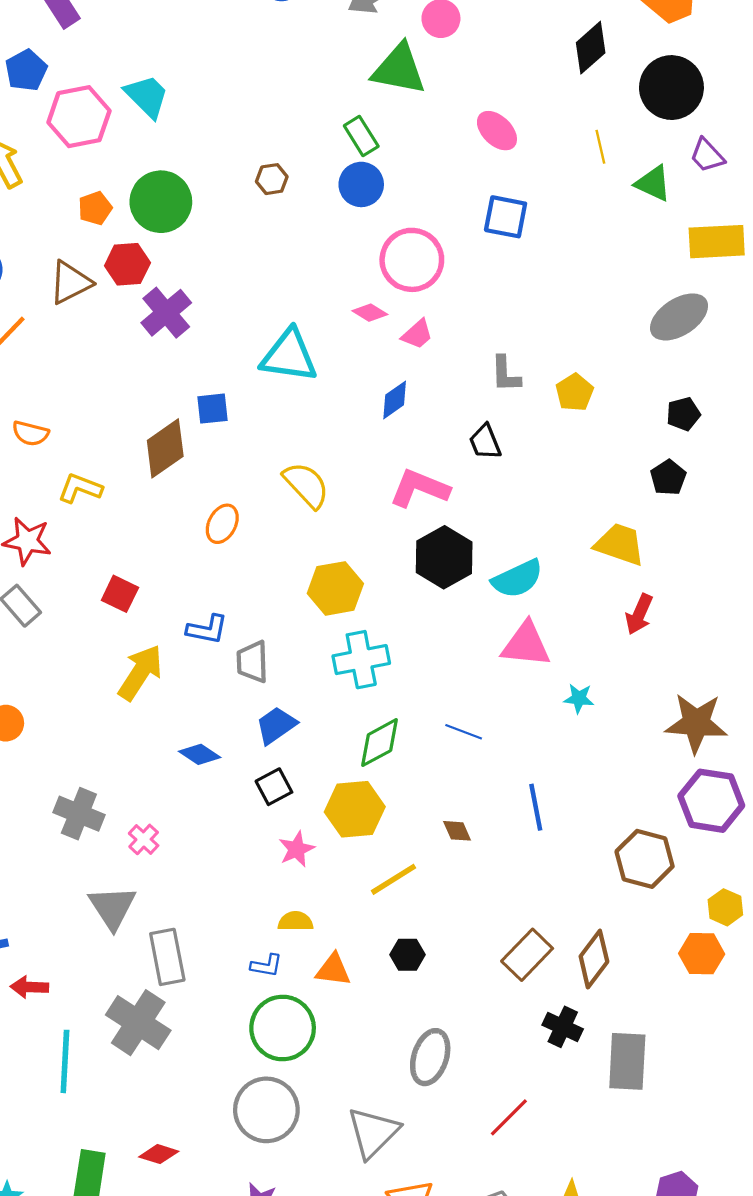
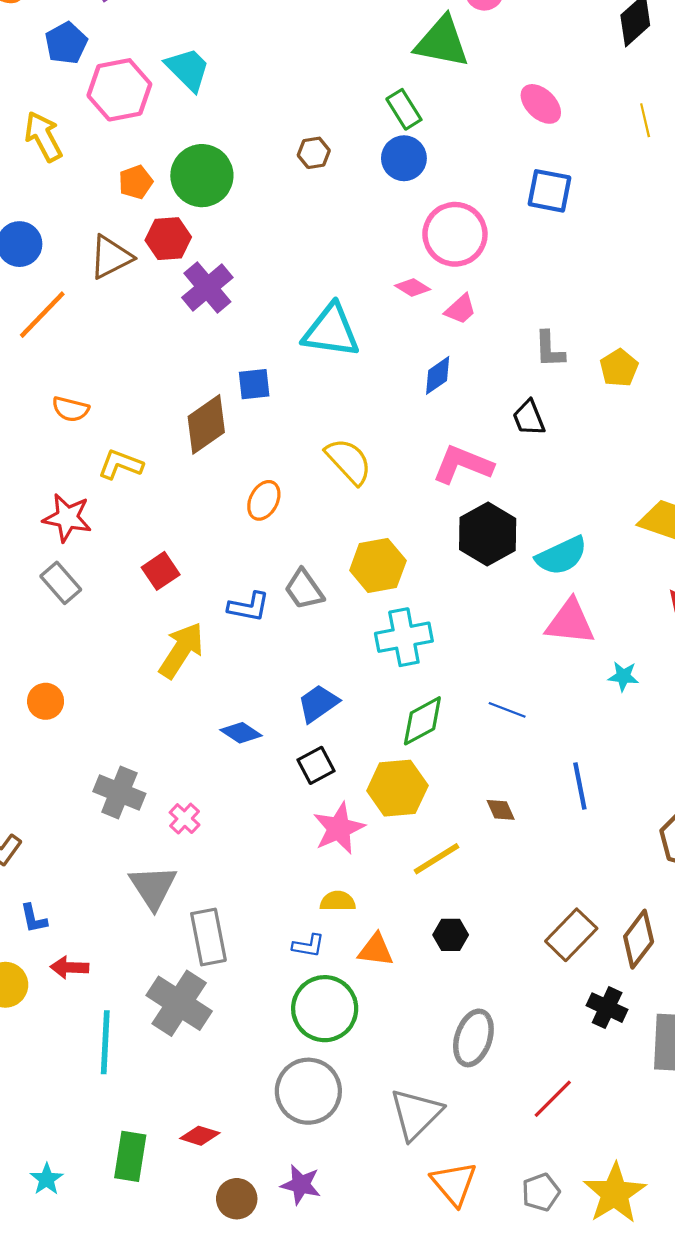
red square: (120, 594) -> (161, 571), turned 30
gray trapezoid: (252, 662) -> (304, 589), moved, turned -33
pink star: (297, 849) -> (339, 828), size x1.4

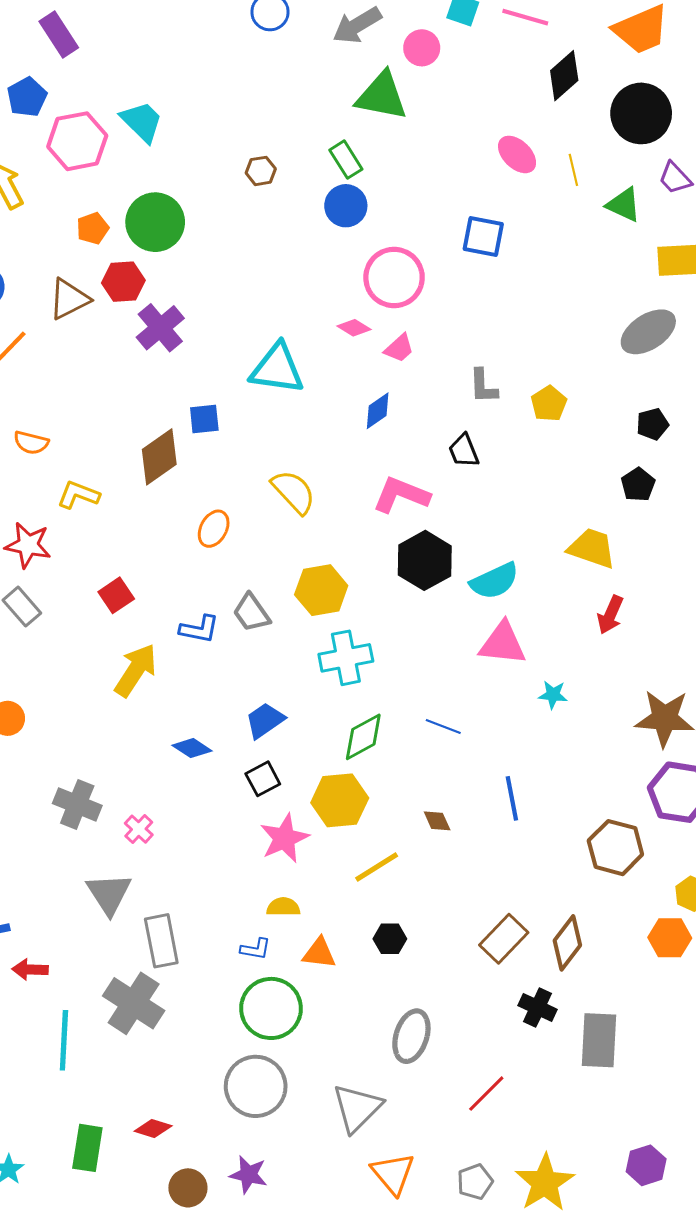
pink ellipse: (541, 104) -> (517, 154), moved
brown hexagon: (314, 153) -> (261, 171), moved

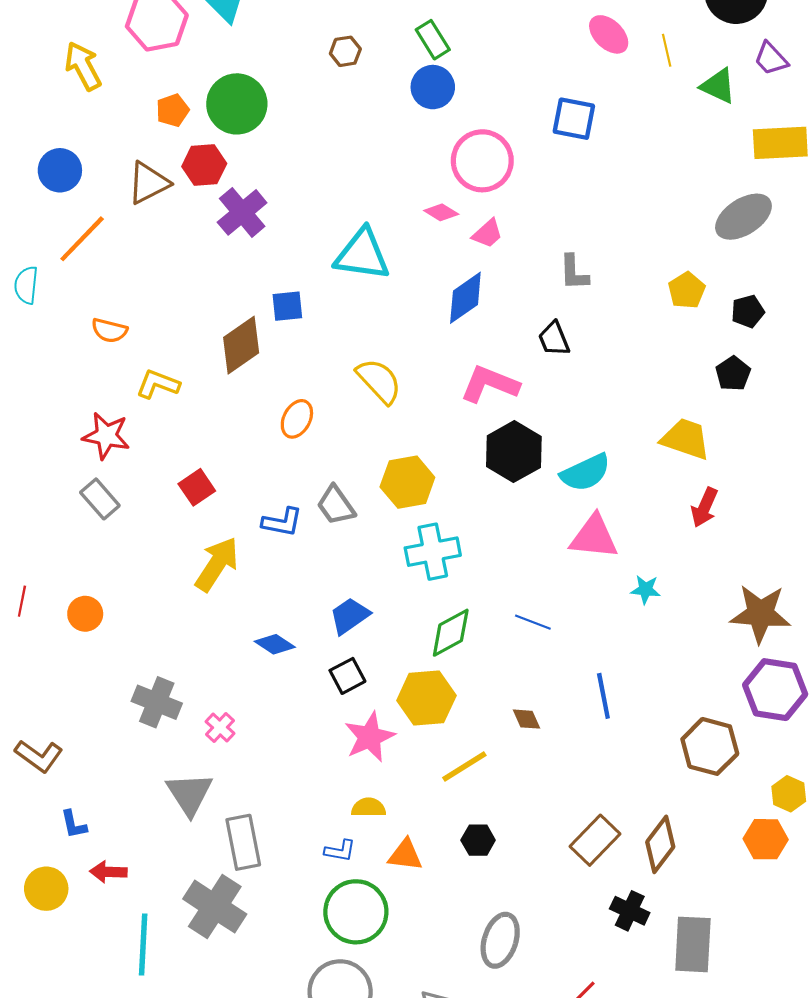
yellow pentagon: (549, 404) -> (687, 290), moved
blue diamond: (378, 411) -> (465, 298), size x1.4

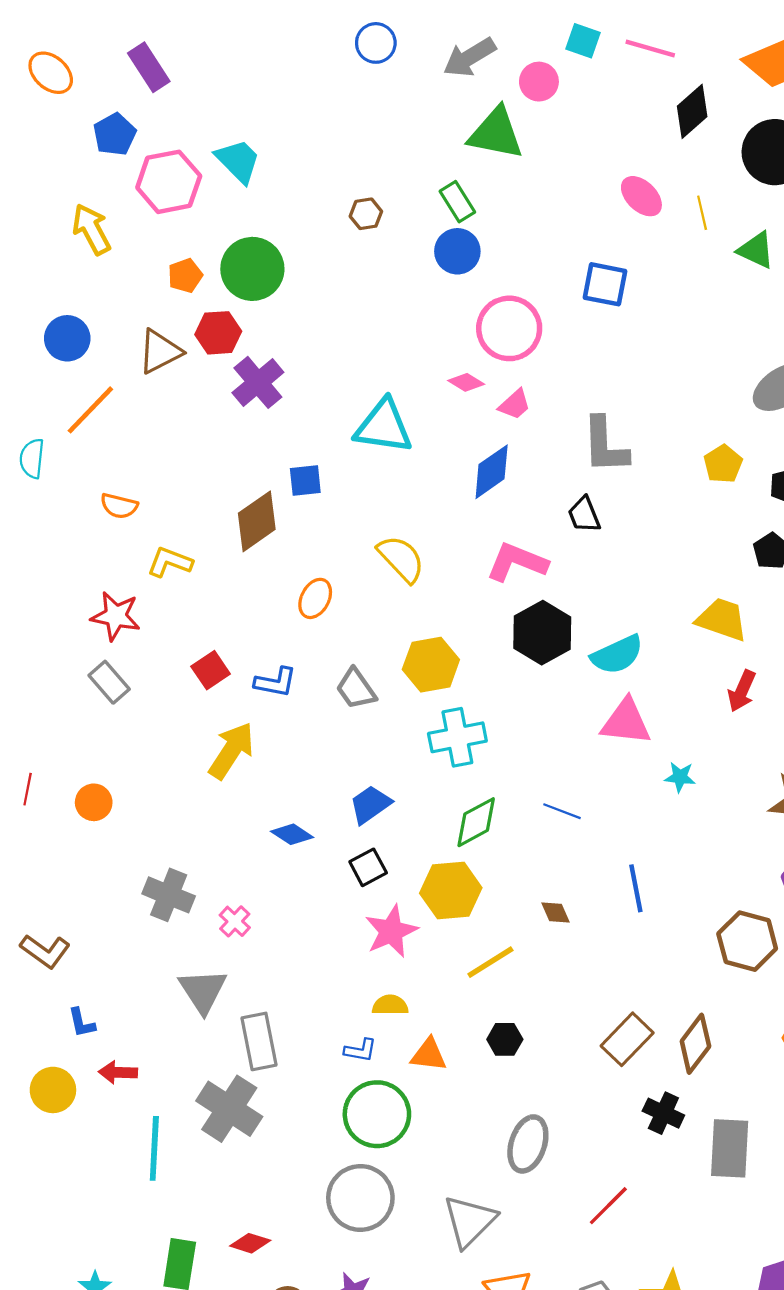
gray L-shape: (574, 272) -> (605, 445), size x1.5
blue L-shape: (282, 522) -> (276, 682), moved

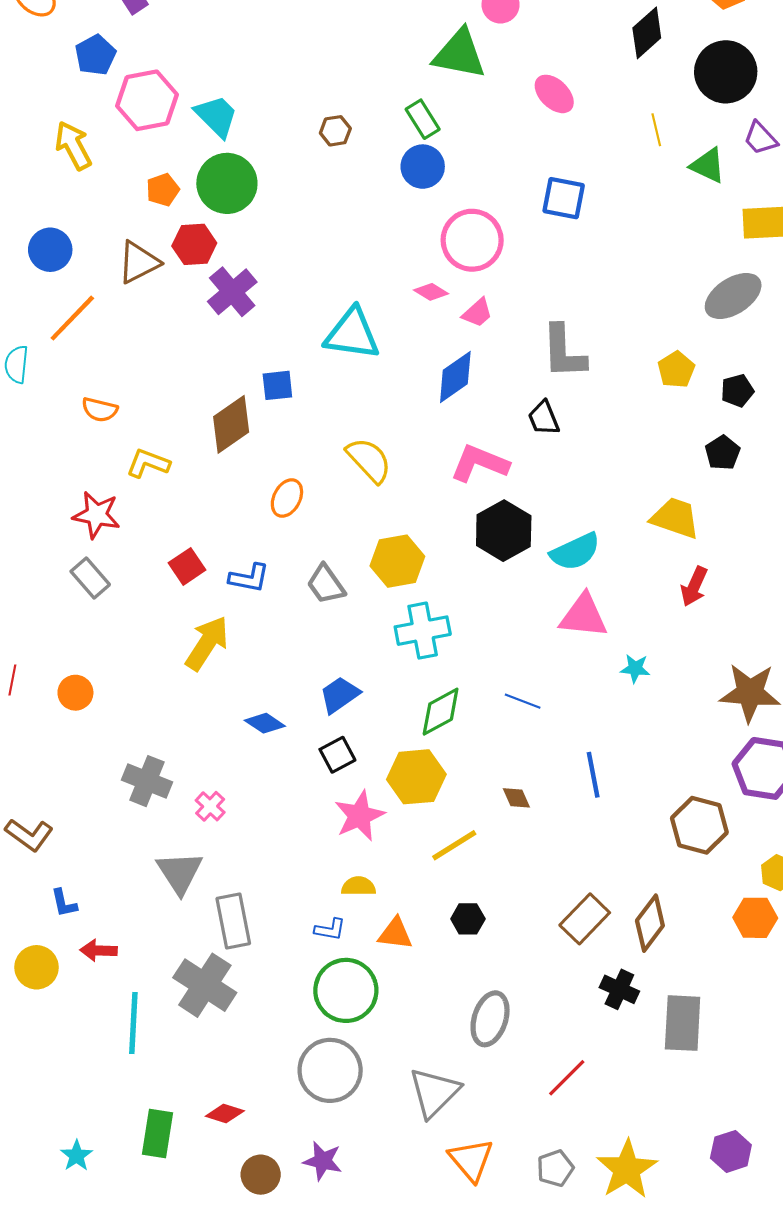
cyan trapezoid: (238, 161) -> (216, 116), moved
pink ellipse: (641, 196) -> (554, 94), moved

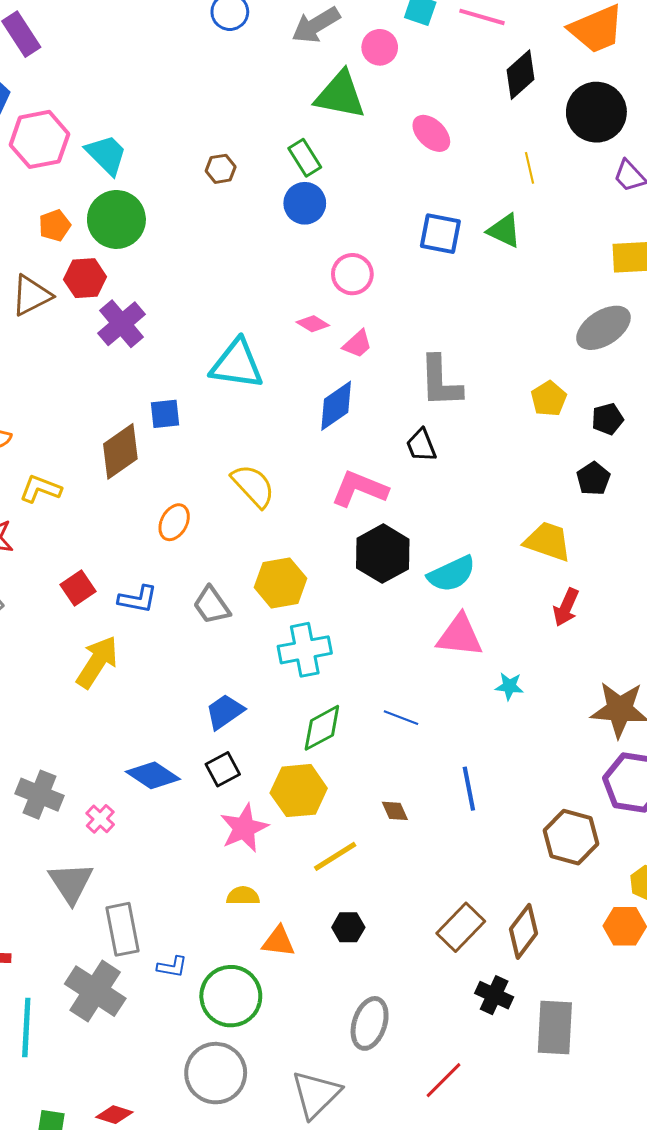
green triangle: (708, 166) -> (504, 231), moved
pink circle: (472, 240) -> (352, 274), size x0.7
blue diamond: (265, 723) -> (153, 775), moved, size x1.4
blue L-shape: (330, 929) -> (172, 967), moved

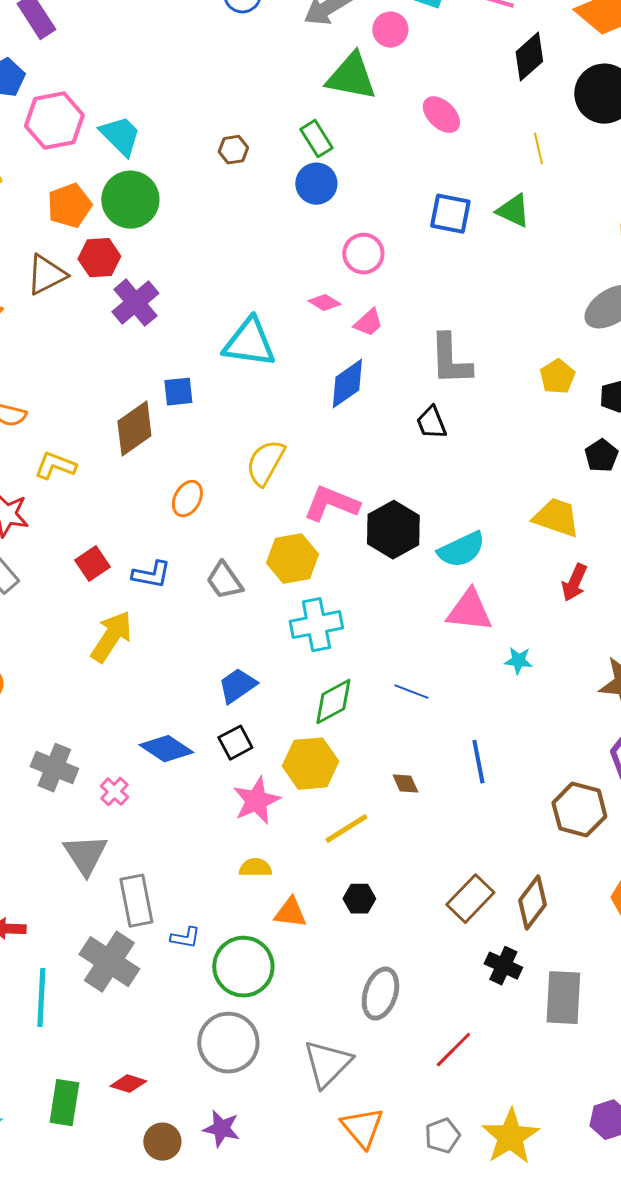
orange pentagon: (55, 226) -> (69, 206), size x1.4
yellow semicircle: (253, 486) -> (265, 463), turned -108
pink L-shape: (359, 489) -> (331, 504), moved

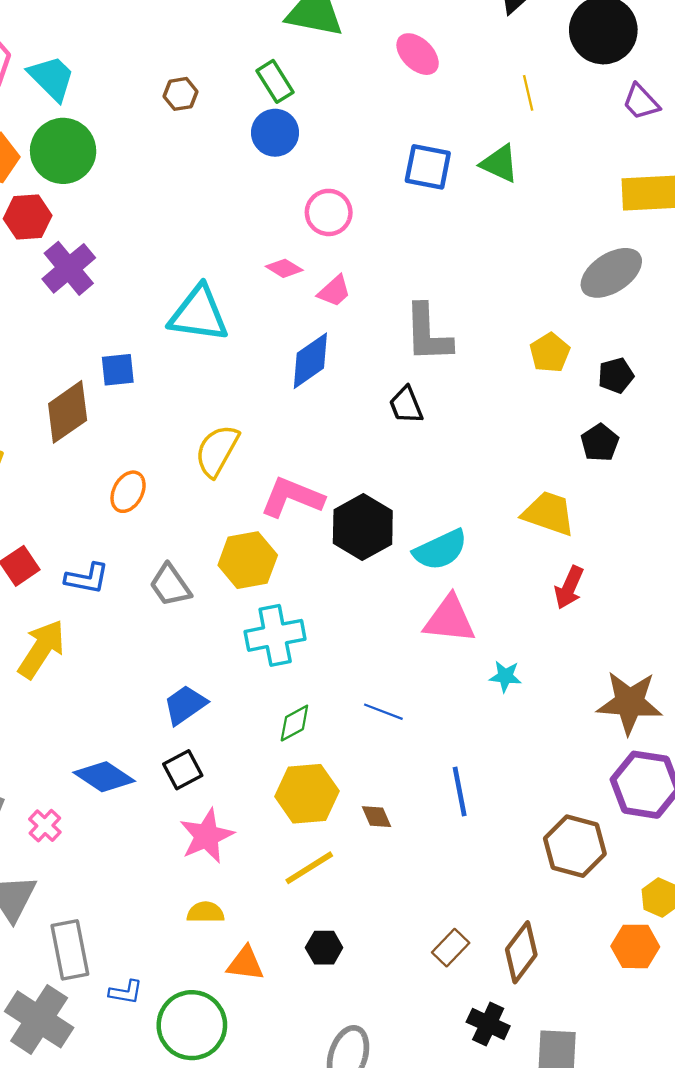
green diamond: (333, 702) -> (294, 723), size x0.7
yellow hexagon: (310, 764) -> (307, 794), moved
brown rectangle: (470, 899) -> (451, 948), size x0.7

